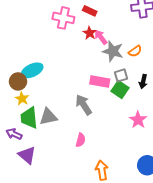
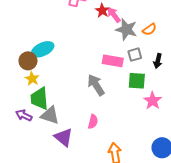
green square: (120, 90) -> (137, 81), moved, turned -30
gray triangle: (48, 117) -> (50, 115), moved, turned 30
purple triangle: (27, 155) -> (64, 137), moved

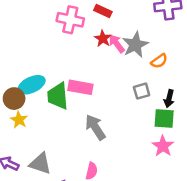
gray star: (126, 29) -> (135, 45), moved, turned 30
pink rectangle: (113, 61) -> (80, 87), moved
green square: (137, 81) -> (164, 119), moved
green trapezoid: (39, 99) -> (58, 96), moved

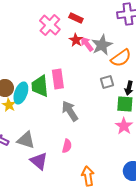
pink cross: (70, 20) -> (50, 25), turned 30
orange semicircle: (159, 61) -> (121, 58), size x1.5
cyan ellipse: (32, 85) -> (21, 93), moved, turned -45
pink rectangle: (80, 87) -> (58, 79), turned 72

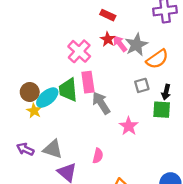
pink cross: (50, 25) -> (79, 51), moved
cyan ellipse: (21, 93) -> (47, 98), turned 30
gray arrow: (70, 111) -> (101, 103), moved
pink star: (124, 126) -> (129, 126), moved

